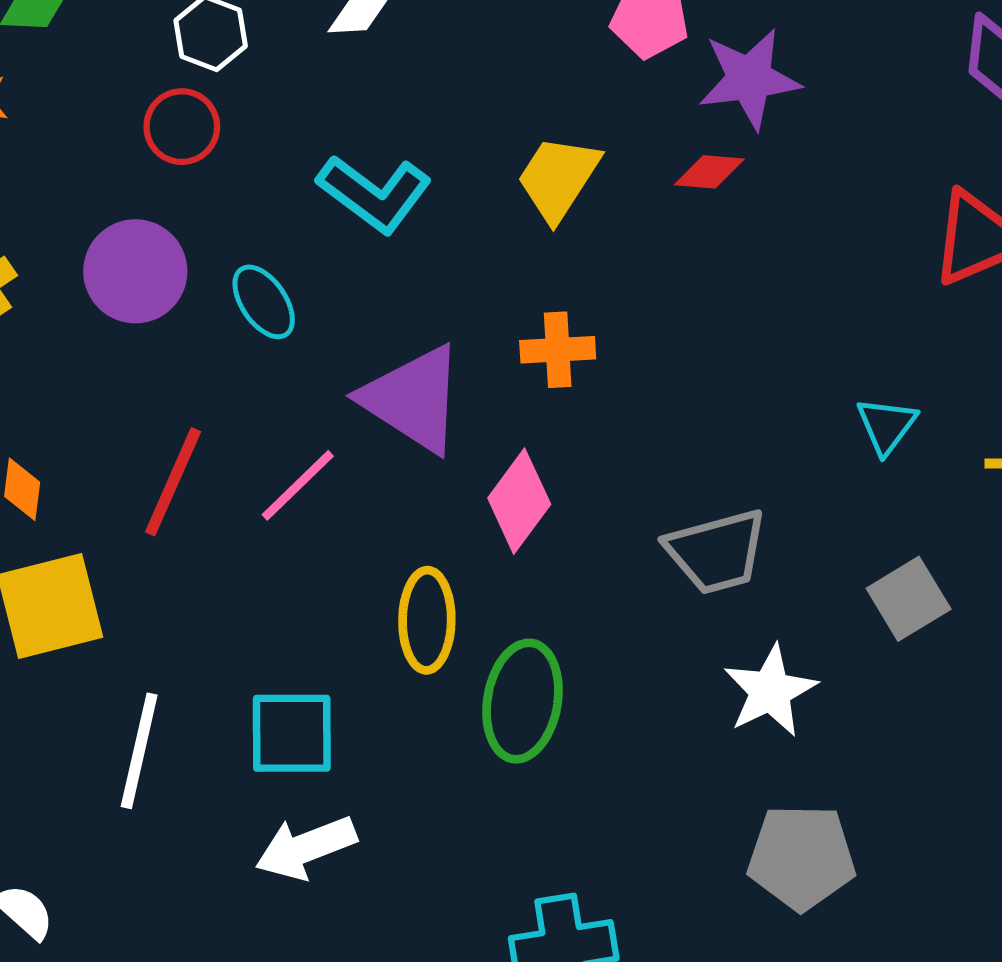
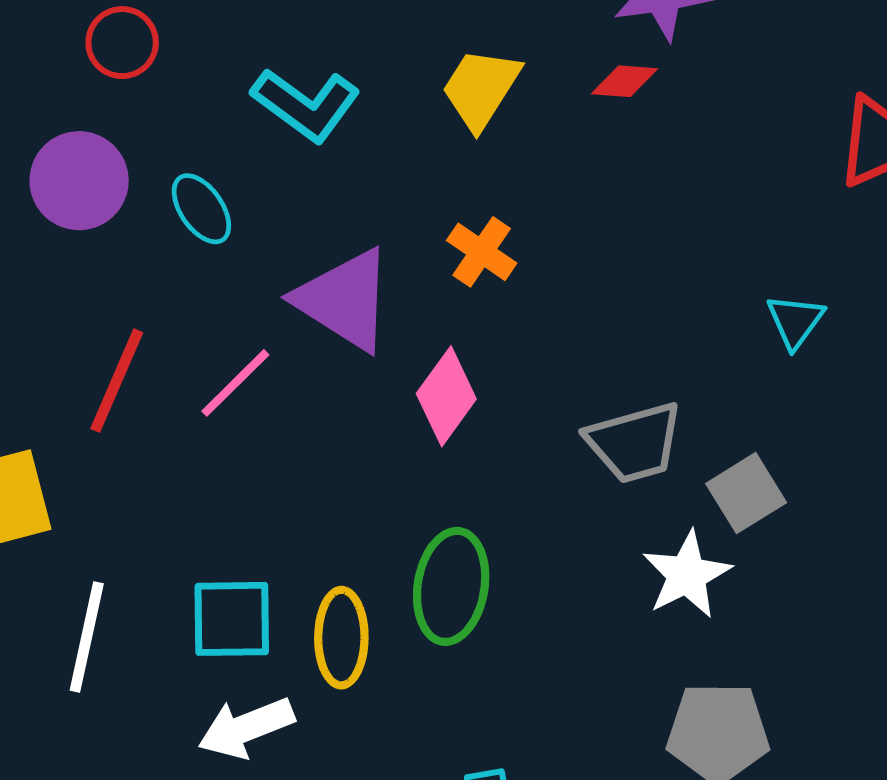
orange cross: (558, 350) -> (482, 252), turned 38
gray square: (909, 599) -> (746, 493), moved
yellow ellipse: (427, 620) -> (341, 638), moved

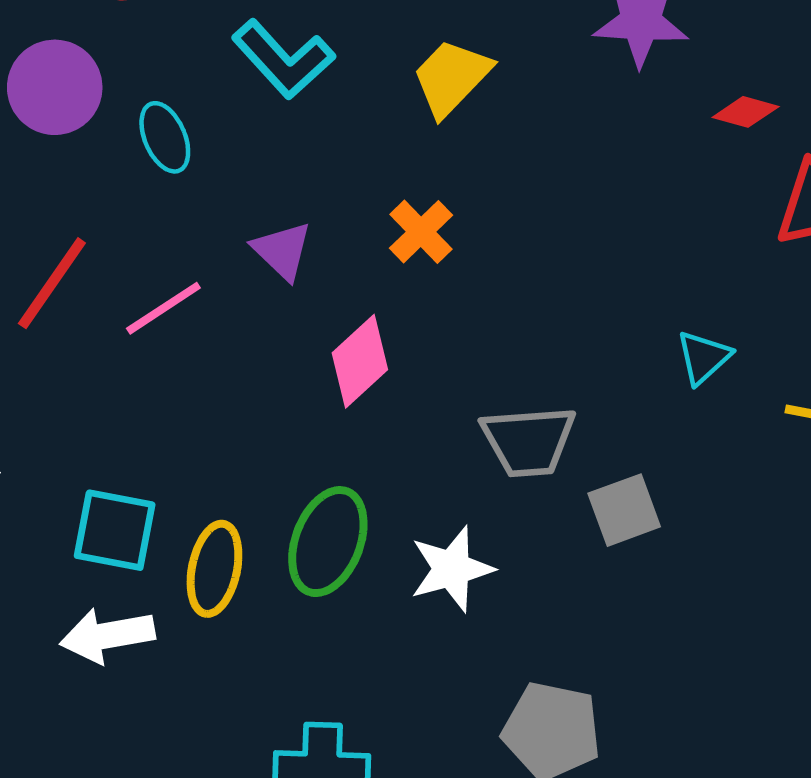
red diamond: (624, 81) -> (746, 112), moved
purple triangle: (344, 300) -> (282, 251), size x0.6
white star: (687, 575) -> (452, 569), moved

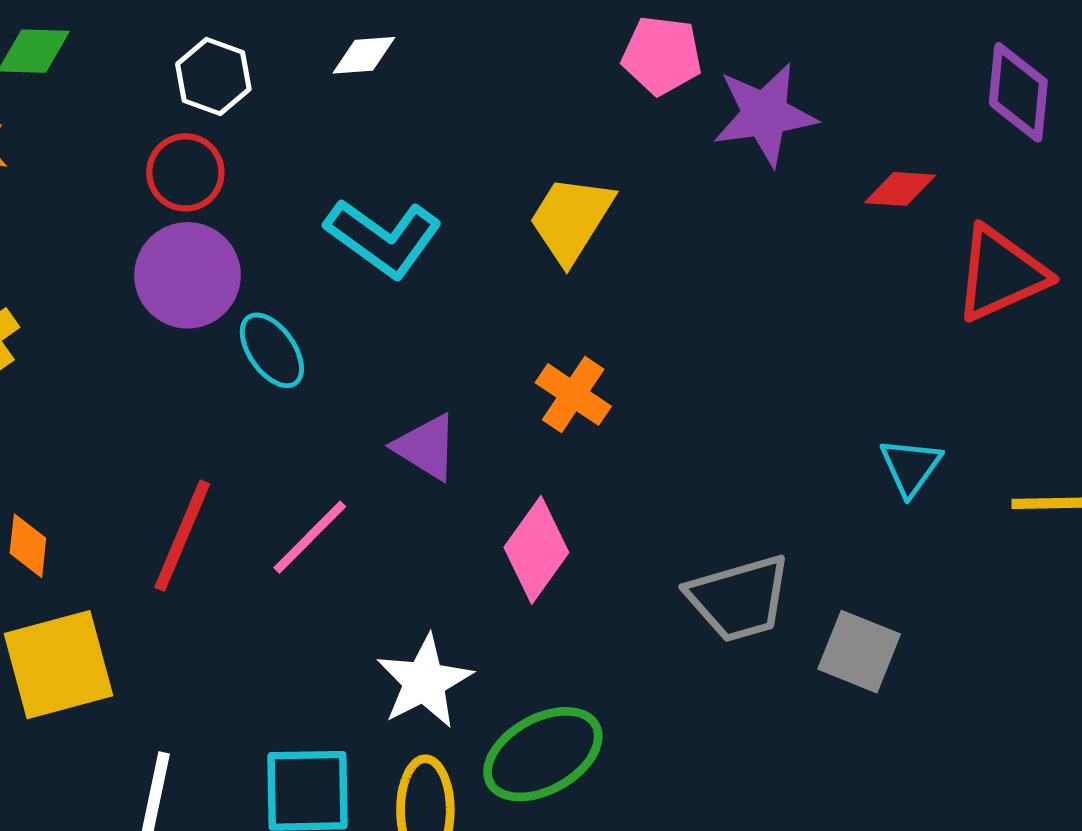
purple circle: (55, 87) -> (187, 275), moved
gray square: (624, 510) -> (859, 652), turned -36
green ellipse: (328, 542) -> (543, 754), turned 52
white star: (452, 569) -> (424, 682), moved

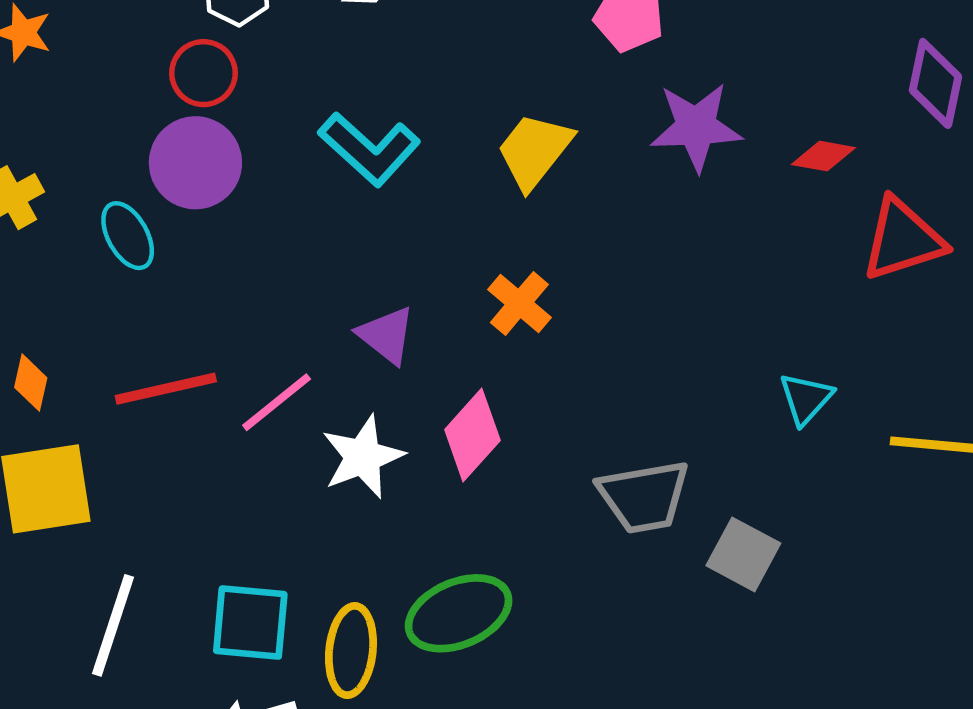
purple star: (765, 114) -> (696, 127), moved
cyan ellipse: (272, 350) -> (128, 236), moved
red line: (182, 536) -> (166, 389), turned 48
white star: (424, 682) -> (363, 457), moved

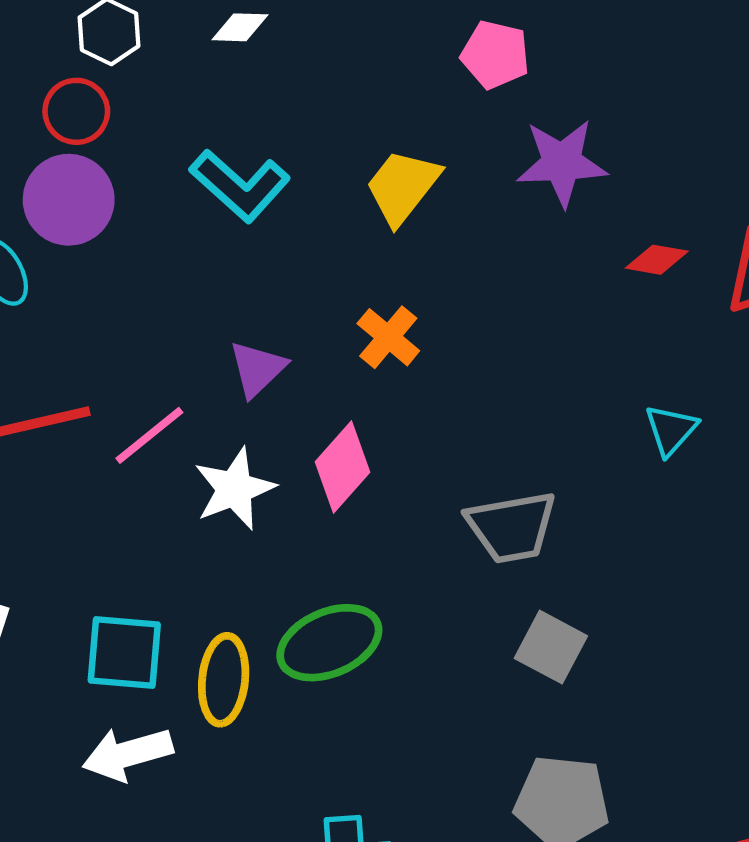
red diamond: (823, 156) -> (657, 260), moved
purple triangle: (386, 335) -> (257, 369), turned 38
gray square: (743, 554) -> (551, 647), moved

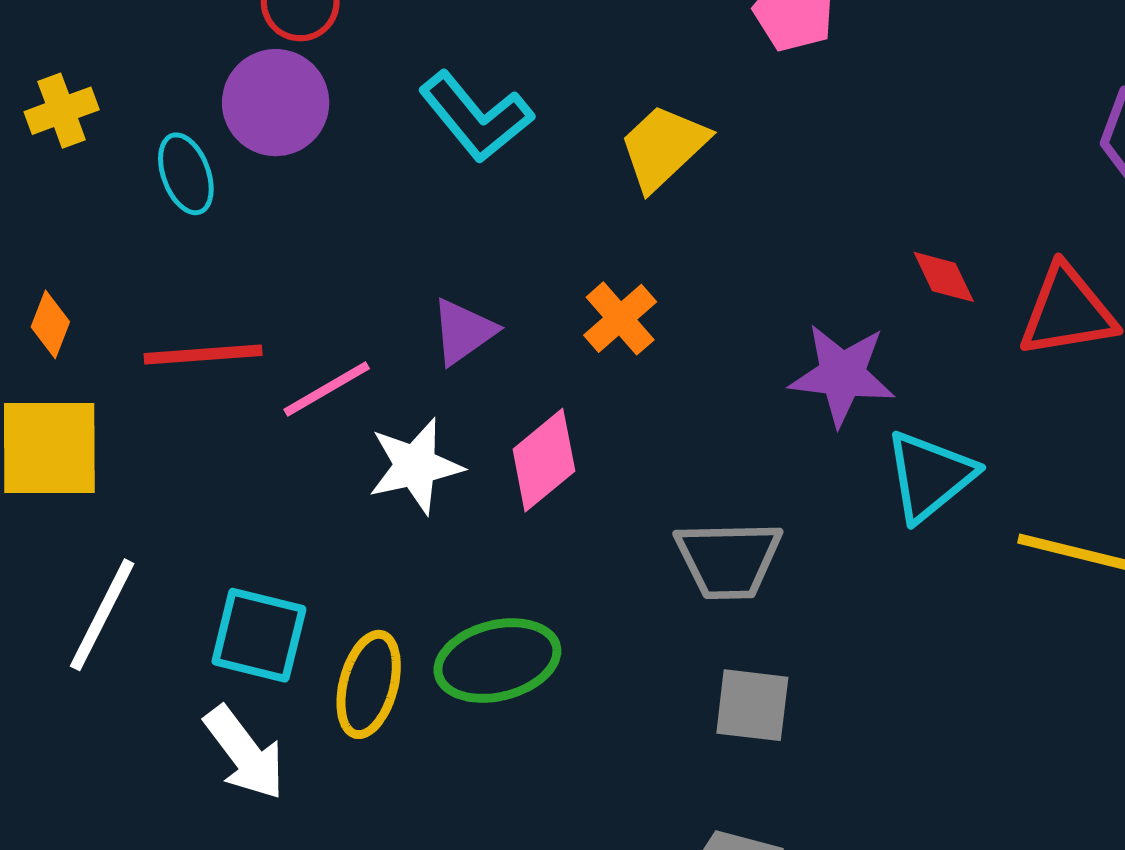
purple star: (562, 163) -> (842, 375), moved
red diamond: (657, 260) -> (944, 277), turned 46
cyan triangle: (671, 430) -> (930, 476), size x1.5
gray square: (551, 647) -> (752, 705), turned -30
white arrow: (128, 754) -> (245, 753), turned -120

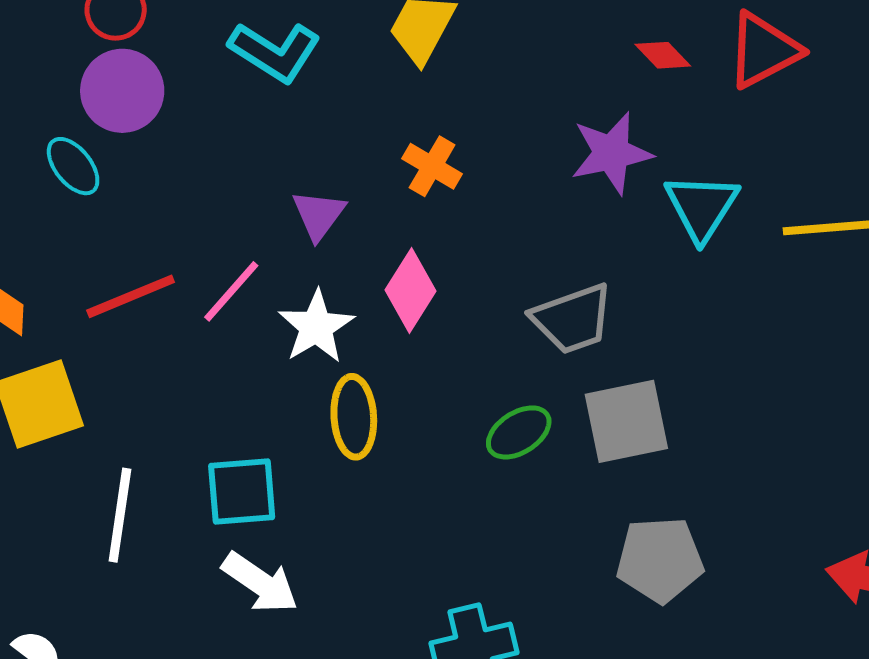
green ellipse: (497, 661) -> (519, 432), moved, size x0.7
yellow ellipse: (369, 684) -> (354, 417), moved
gray square: (752, 705) -> (626, 421), size x1.4

